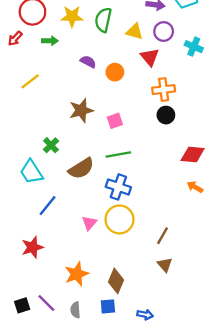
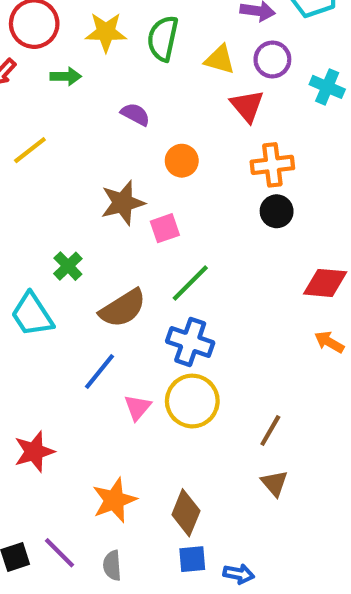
orange circle: (115, 72) -> (182, 161), moved
pink square: (115, 121) -> (165, 228), moved
green line: (118, 154) -> (190, 283), turned -35
blue line: (48, 206) -> (100, 372), moved
blue square: (108, 306) -> (192, 559), moved

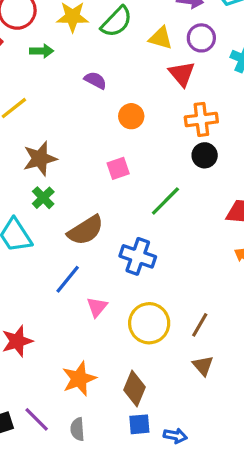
green semicircle: (163, 38) -> (117, 22), turned -148
brown star: (123, 203) -> (40, 159), moved
green line: (190, 283) -> (165, 201), moved
yellow circle: (192, 401) -> (149, 323), moved

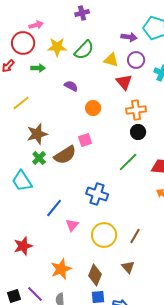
green line: (165, 201) -> (128, 162), moved
brown semicircle: (86, 230) -> (65, 155), moved
brown triangle: (203, 366) -> (128, 267), moved

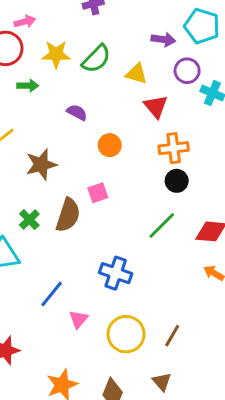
purple circle: (136, 60) -> (187, 71), moved
brown star: (37, 134) -> (41, 164), moved
brown semicircle: (65, 155) -> (68, 215), turned -40

